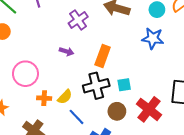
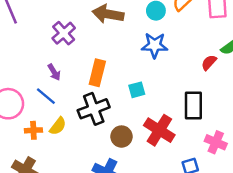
purple arrow: (67, 52) -> (54, 72), turned 48
cyan square: (124, 85) -> (137, 90), moved
blue line: (76, 117) -> (46, 96), moved

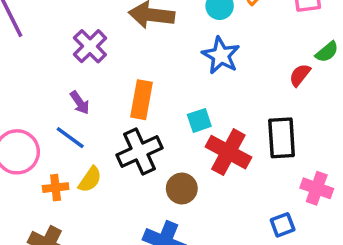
blue star: (155, 45) -> (221, 55), turned 30
red cross: (159, 130) -> (228, 152), moved

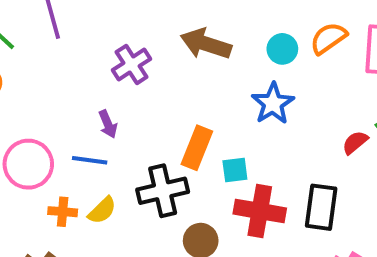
orange rectangle: (142, 100) -> (197, 148), moved
blue line: (70, 138) -> (90, 160), turned -40
red cross: (228, 152) -> (260, 211), turned -30

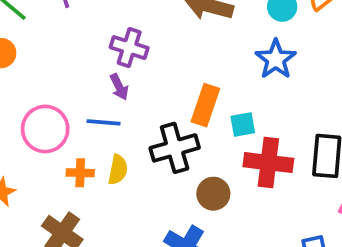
purple cross: (132, 65) -> (129, 48), moved, turned -36
yellow semicircle: (102, 210) -> (118, 170), turned -32

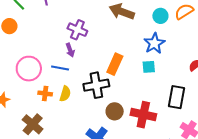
cyan square: (243, 125) -> (149, 67), moved
red cross: (268, 163) -> (143, 115), moved

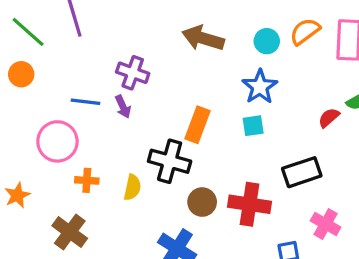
blue line: (60, 68) -> (85, 102), moved
black cross: (96, 85) -> (170, 161), turned 30
yellow semicircle: (65, 94) -> (132, 187), moved
black rectangle: (177, 97) -> (302, 172), turned 65

